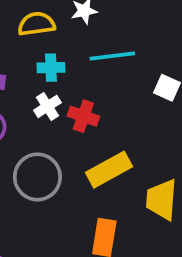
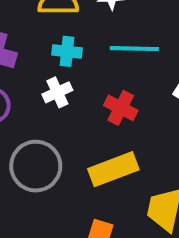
red cross: (83, 116) -> (121, 108), moved

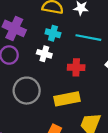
white cross: (57, 92) -> (44, 54), turned 32
red cross: (121, 108) -> (76, 67), turned -35

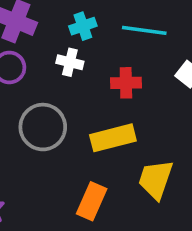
cyan cross: (53, 33) -> (83, 26), turned -32

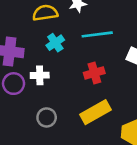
white cross: (70, 62) -> (40, 75), moved
gray circle: (43, 127) -> (47, 117), size x0.6

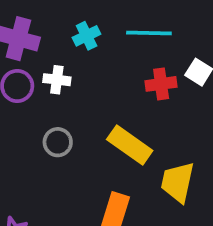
red cross: (94, 73) -> (161, 84), moved
yellow rectangle: (96, 112) -> (130, 145), turned 56

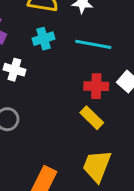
yellow rectangle: (130, 145) -> (92, 118), moved, size x0.7

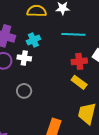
cyan cross: (43, 39) -> (33, 40), moved

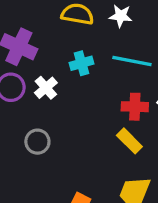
cyan cross: (33, 40) -> (81, 63), moved
white cross: (24, 58) -> (46, 88), turned 32

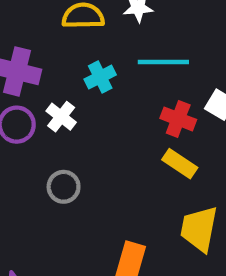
red cross: (135, 107) -> (178, 119), turned 30

